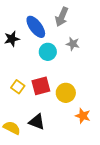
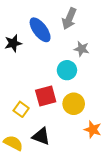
cyan circle: (48, 52) -> (67, 70), moved
yellow square: (18, 87) -> (21, 109), moved

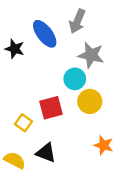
black star: (13, 43) -> (15, 49), turned 30
gray star: (82, 49) -> (91, 55), size x1.5
yellow circle: (74, 104) -> (90, 101), moved

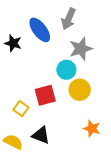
gray star: (91, 55) -> (81, 49), turned -30

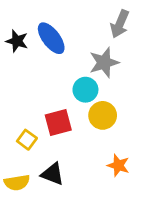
gray arrow: (69, 19) -> (120, 24), moved
black star: (13, 43) -> (17, 41), moved
yellow semicircle: (13, 142) -> (17, 183), turned 144

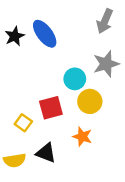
black star: (17, 41) -> (15, 36), turned 30
gray star: (104, 63) -> (106, 64), moved
orange star: (118, 165) -> (82, 137), moved

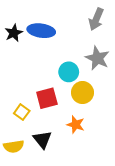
blue ellipse: (45, 34) -> (41, 31), turned -45
gray star: (106, 64) -> (97, 58), turned -30
black triangle: (46, 153) -> (42, 140), turned 30

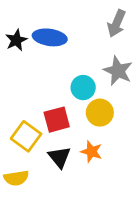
yellow square: (22, 112) -> (26, 136), size x1.5
black triangle: (42, 140) -> (59, 157), moved

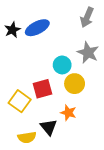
blue ellipse: (50, 37) -> (37, 28), turned -35
black triangle: (59, 157) -> (49, 127), moved
yellow semicircle: (16, 178) -> (27, 137), moved

